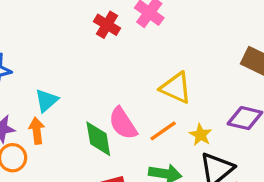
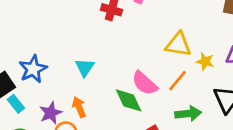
cyan triangle: (46, 101) -> (85, 67), moved
yellow star: (200, 135) -> (205, 61), moved

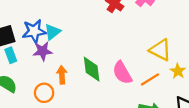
cyan triangle: (85, 67) -> (52, 32), moved
green diamond: (129, 100) -> (92, 69), moved
purple star: (51, 113) -> (43, 51), moved

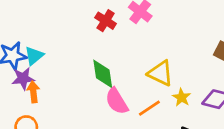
green diamond: (92, 69) -> (103, 74), moved
orange arrow: (62, 75) -> (33, 92), moved

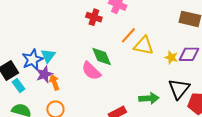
yellow star: (182, 97) -> (171, 57), moved
pink semicircle: (117, 101) -> (91, 71), moved
orange line: (149, 108) -> (128, 35), moved

